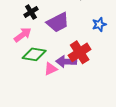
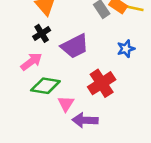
purple arrow: (66, 62) -> (85, 120), moved
pink triangle: (51, 69) -> (66, 104), turned -32

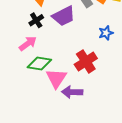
purple trapezoid: (75, 46) -> (64, 16), moved
pink triangle: (66, 104) -> (56, 78), size x1.5

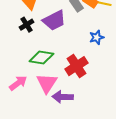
pink arrow: (28, 43) -> (18, 83), moved
green diamond: (39, 64) -> (41, 58), moved

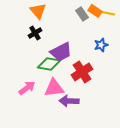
purple trapezoid: (54, 20) -> (61, 52), moved
pink triangle: (47, 83) -> (54, 88), turned 50

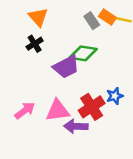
blue star: (101, 45) -> (115, 96), moved
green diamond: (49, 64) -> (83, 53), moved
red cross: (82, 72) -> (92, 107), moved

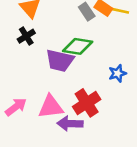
purple trapezoid: (66, 67) -> (60, 61), turned 40
blue star: (115, 96) -> (117, 73), moved

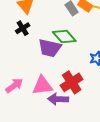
green diamond: (78, 46) -> (64, 37), turned 40

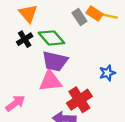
green diamond: (64, 37) -> (51, 38), moved
pink triangle: (42, 86) -> (50, 81), moved

